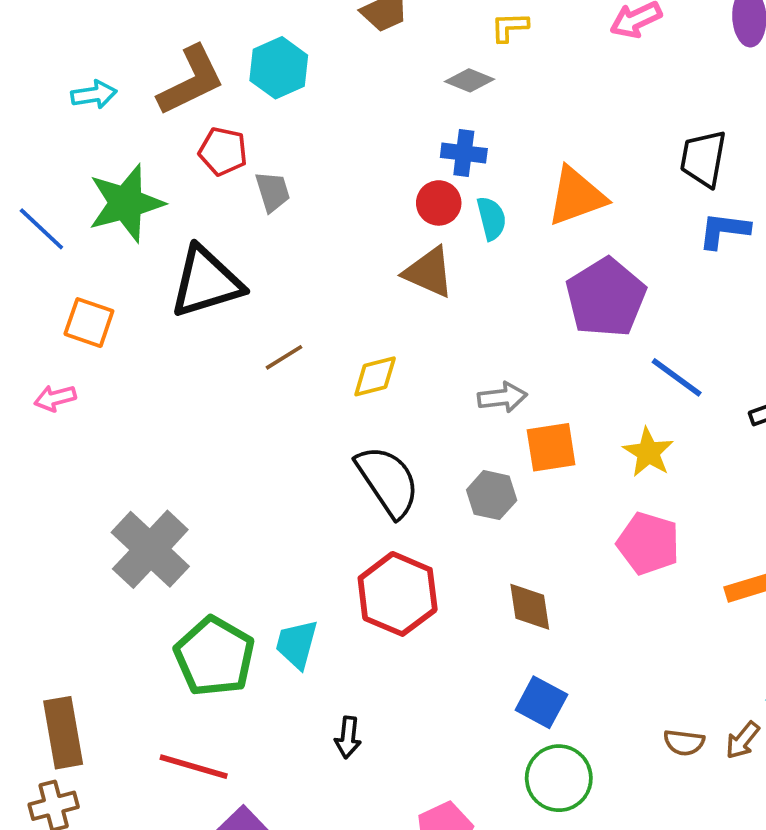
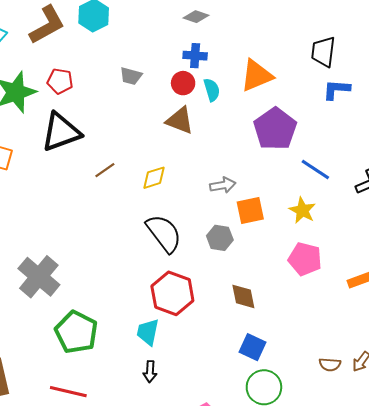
red pentagon: (223, 151) -> (60, 81), moved
gray trapezoid: (273, 192) -> (131, 76), moved, turned 125
cyan trapezoid: (297, 644) -> (148, 332), moved

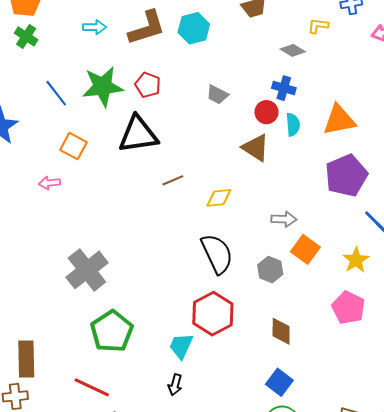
orange square: (250, 210) -> (305, 249), turned 36

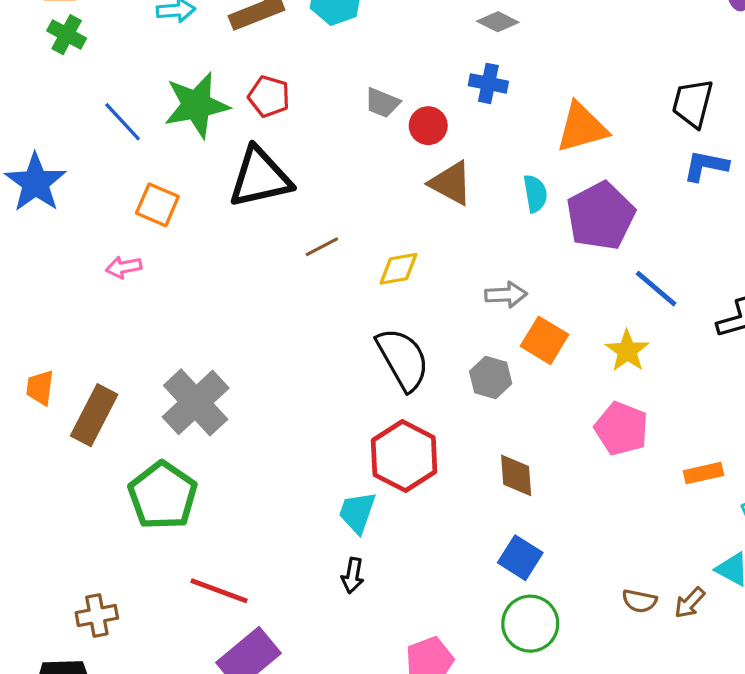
red circle: (266, 112) -> (428, 126), moved
cyan semicircle: (293, 125) -> (535, 194), moved
green pentagon: (112, 331) -> (163, 496), moved
brown rectangle: (26, 359) -> (94, 415), moved, turned 33

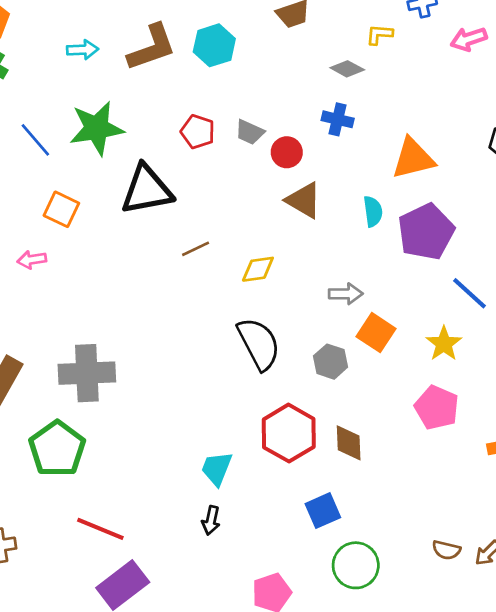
red pentagon: (269, 96) -> (198, 132), moved
gray cross: (196, 402) -> (87, 373), turned 38
red hexagon: (404, 456) -> (289, 433), moved
blue square: (520, 558) -> (323, 511), moved, turned 32

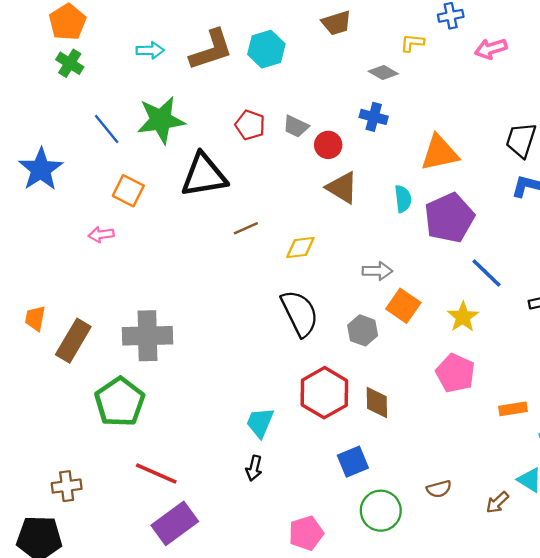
brown semicircle: (446, 550) -> (439, 489), moved, turned -30

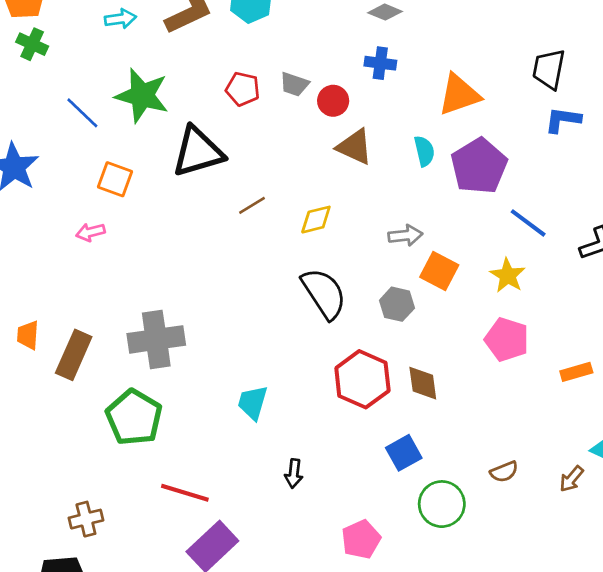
green star: (161, 120) -> (142, 95), turned 30
cyan trapezoid: (260, 423) -> (253, 403), moved

